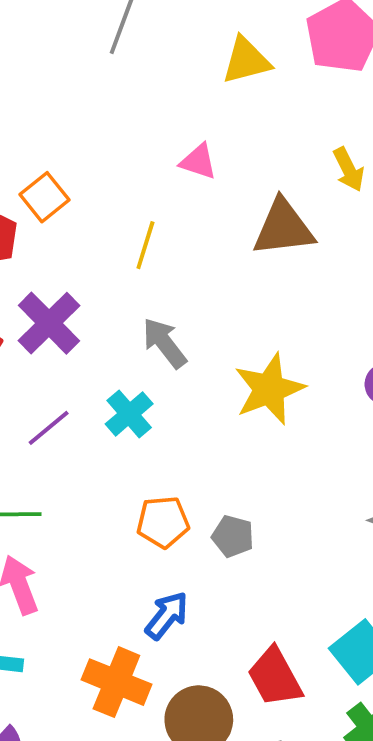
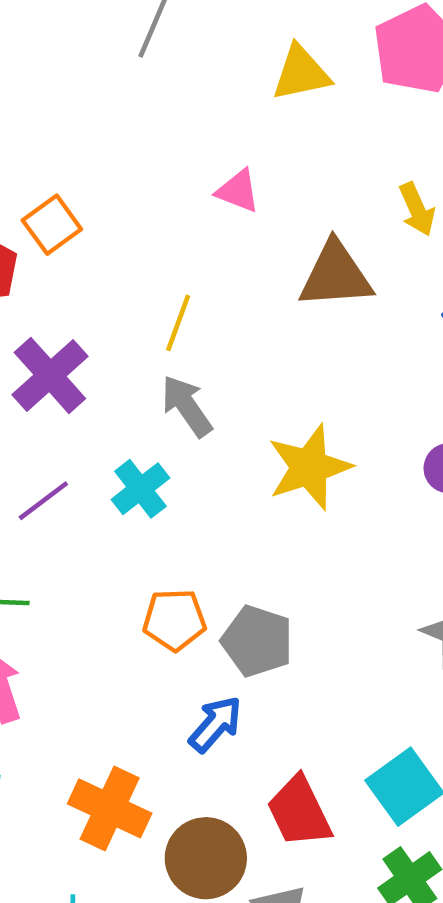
yellow line: (145, 245) -> (178, 323), moved
gray pentagon: (233, 536) -> (257, 641), size x1.4
blue arrow: (167, 616) -> (215, 724), moved

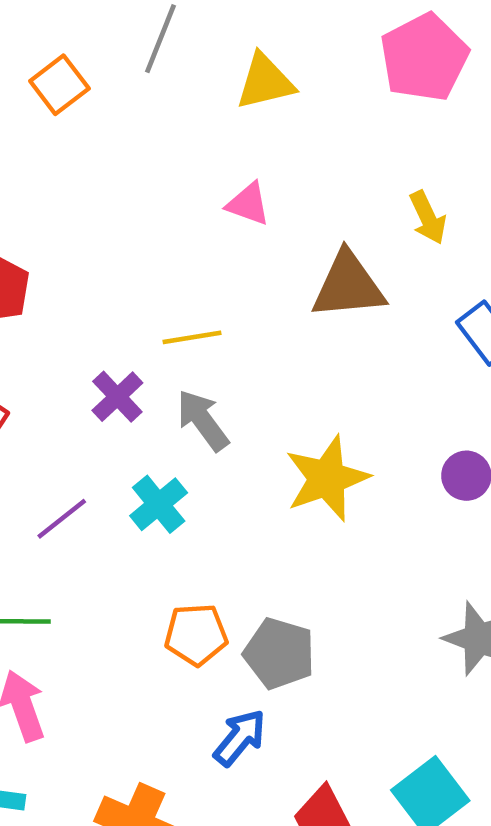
yellow triangle: (301, 73) -> (265, 82), moved
orange square: (52, 225) -> (59, 85), moved
yellow line: (178, 323) -> (192, 337), turned 62
purple cross: (50, 375) -> (117, 397), moved, size x0.7

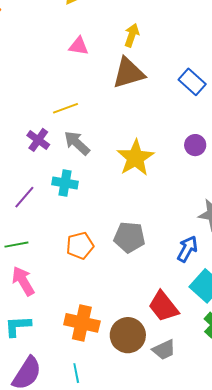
yellow arrow: (428, 218) -> (132, 35), moved, turned -125
cyan cross: (159, 504) -> (65, 183), turned -30
orange pentagon: (196, 635) -> (80, 246), moved
blue arrow: (240, 738) -> (187, 249), moved

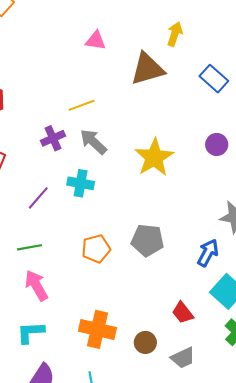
yellow arrow: (132, 35) -> (175, 34), moved
purple cross: (38, 140) -> (53, 138), turned 30
red trapezoid: (163, 306) -> (183, 313), size x0.7
brown circle: (128, 335) -> (145, 342), size x0.6

